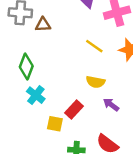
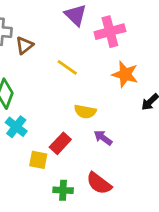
brown triangle: (43, 25) -> (24, 45), turned -35
yellow line: (94, 46) -> (67, 67), moved

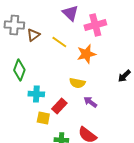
yellow line: (67, 67) -> (59, 42), moved
orange star: (125, 74) -> (86, 54), moved, turned -30
cyan cross: (16, 127) -> (36, 94), moved, turned -35

